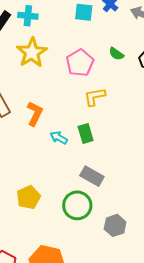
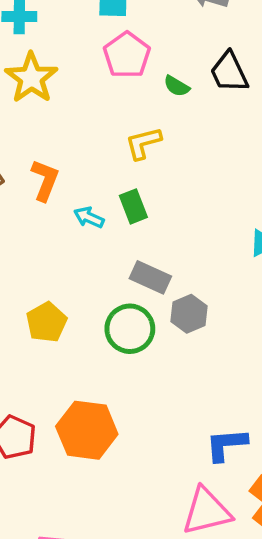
green semicircle: (116, 54) -> (177, 86), moved
pink pentagon: (80, 63) -> (127, 55), moved
gray hexagon: (115, 225) -> (189, 314), moved

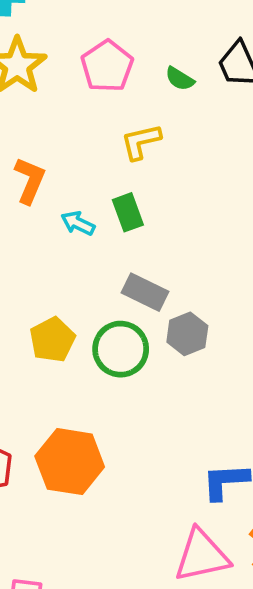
pink pentagon: (127, 55) -> (107, 66), moved
yellow pentagon: (46, 322) -> (52, 340), moved

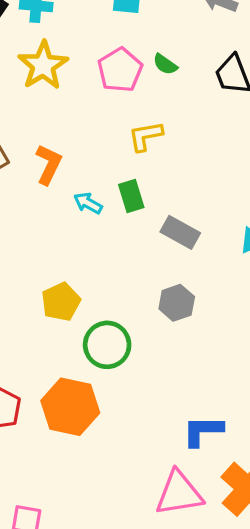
green semicircle: (180, 79) -> (165, 64), moved
gray rectangle: (145, 292) -> (180, 232), moved
green circle: (121, 349) -> (107, 345), moved

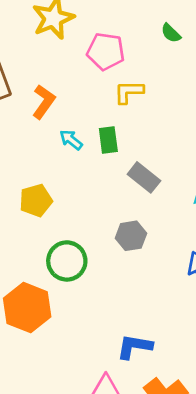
green semicircle: (165, 64) -> (171, 33), moved
pink pentagon: (120, 70) -> (106, 51), moved, turned 30
yellow pentagon: (61, 302) -> (36, 200), moved

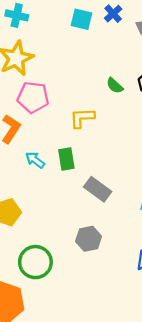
green semicircle: (171, 33) -> (115, 86), moved
pink pentagon: (106, 51) -> (33, 97), moved

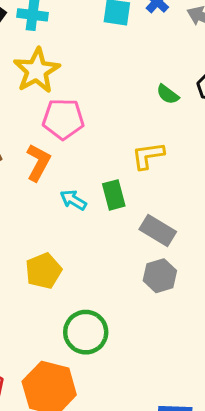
yellow L-shape: (82, 118) -> (148, 156), moved
gray hexagon: (89, 239) -> (160, 276), moved

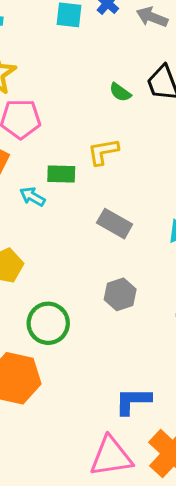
green rectangle: (114, 195) -> (61, 174), moved, turned -72
gray hexagon: (160, 276) -> (120, 294), moved

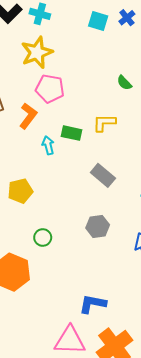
cyan arrow: (32, 197) -> (48, 145), turned 36
green circle: (48, 323) -> (43, 238), size x0.6

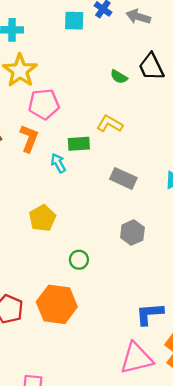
yellow L-shape: (104, 123) -> (110, 124), turned 45

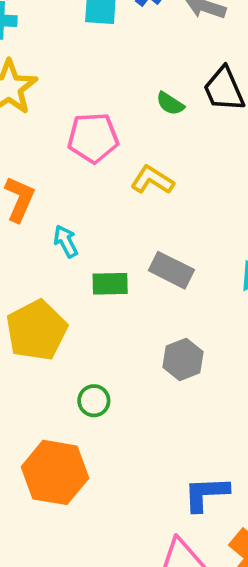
pink pentagon: (44, 104) -> (93, 138), moved
green rectangle: (79, 144) -> (110, 284), moved
yellow pentagon: (42, 218) -> (37, 330), size x1.4

